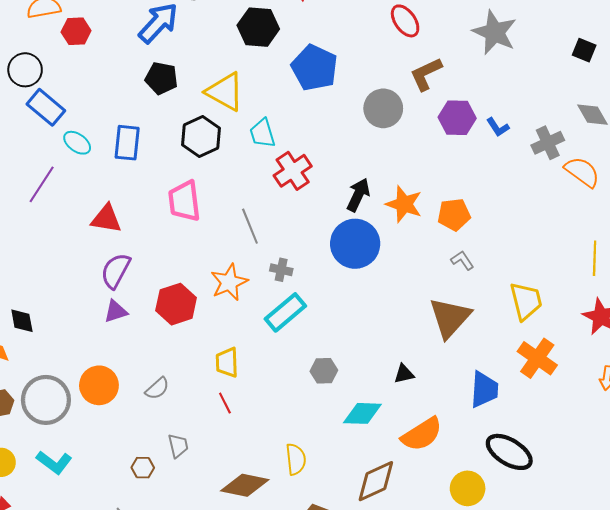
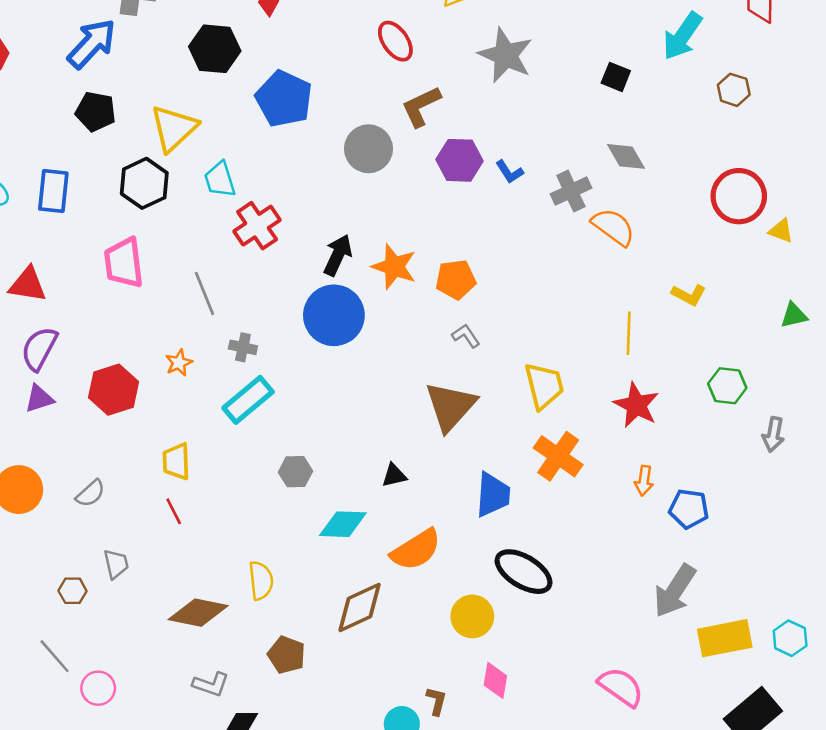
yellow triangle: (225, 92) -> (174, 128), turned 48
orange star: (229, 282) -> (179, 363), size x0.6

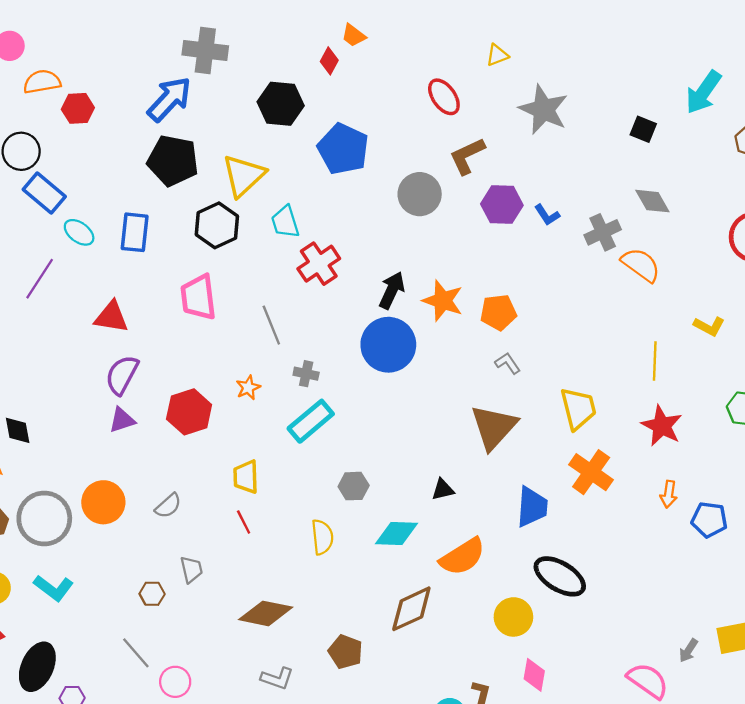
black pentagon: (96, 112) -> (173, 161), size x1.4
yellow semicircle: (261, 581) -> (322, 537), moved
gray arrow: (675, 591) -> (688, 651), moved, size x0.5

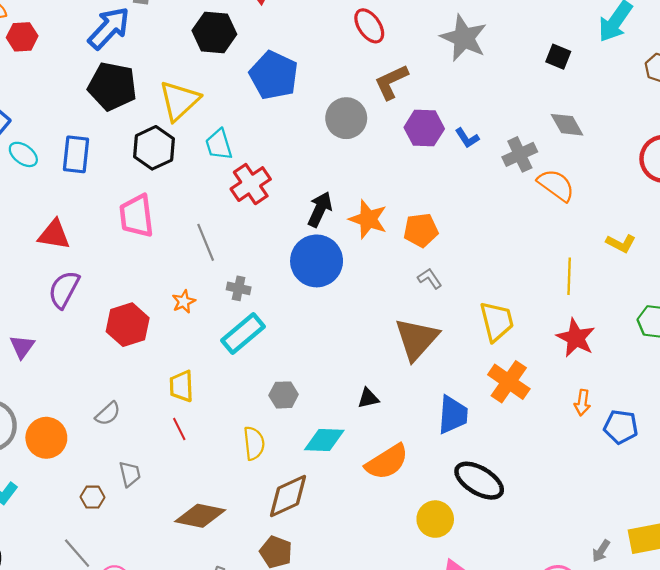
purple triangle: (122, 420) -> (22, 347), moved, turned -36
orange circle: (103, 502) -> (46, 438), moved
brown diamond: (411, 609) -> (288, 496), moved

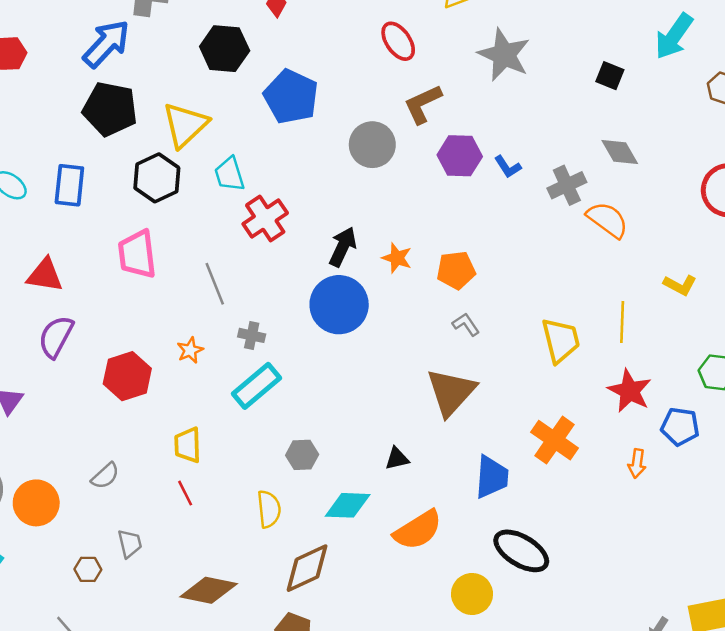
orange star: (368, 219) -> (397, 258), size x0.7
yellow trapezoid: (497, 321) -> (561, 340), moved
blue pentagon: (621, 427) -> (680, 427), moved

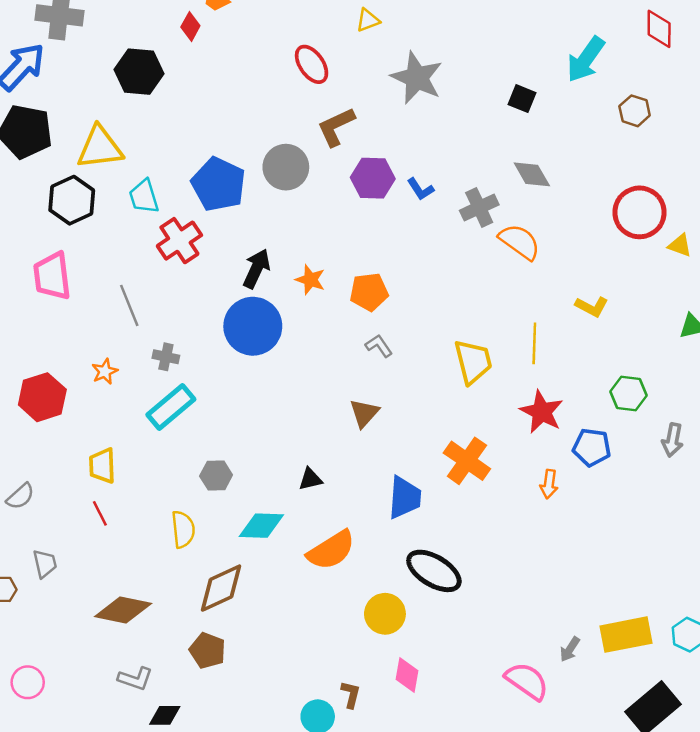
blue pentagon: (291, 97) -> (219, 184), moved
yellow triangle: (185, 125) -> (100, 148), turned 36
brown triangle: (451, 392) -> (364, 413), size x0.6

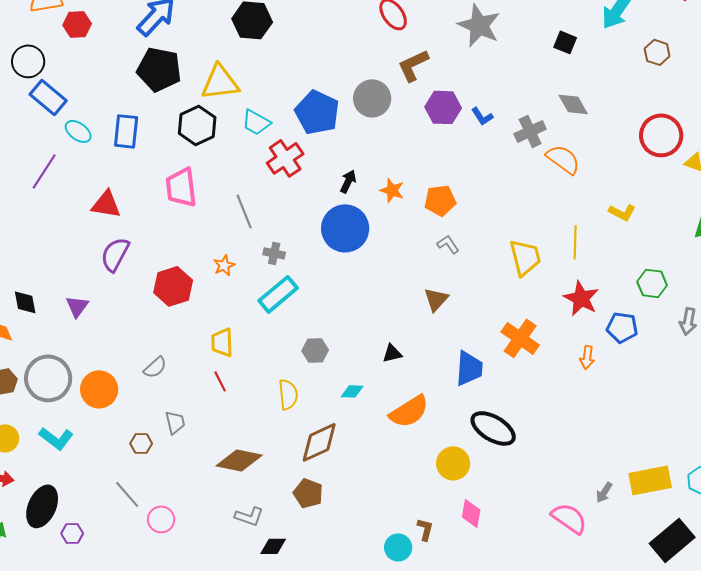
cyan trapezoid: (144, 196) -> (256, 122), turned -44
black arrow: (256, 269) -> (348, 181), size x0.7
cyan diamond: (261, 526) -> (352, 391), size x0.6

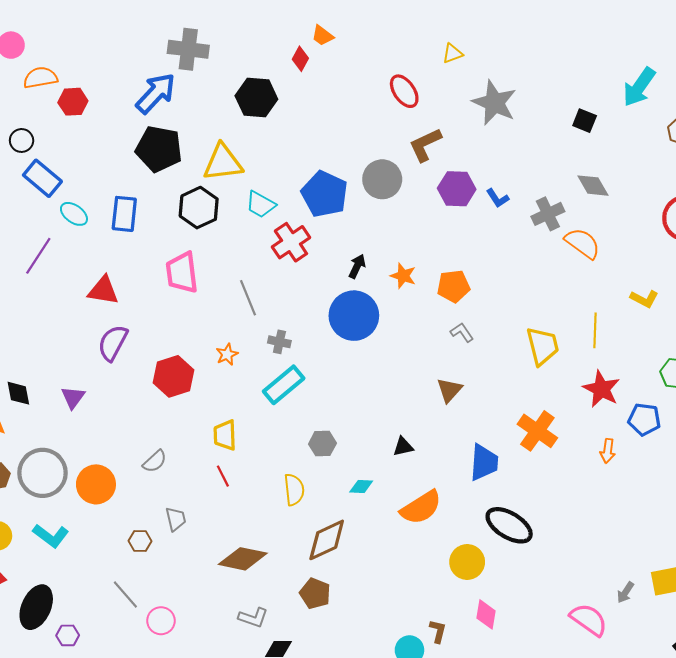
black circle: (28, 61) -> (22, 141), size x0.7

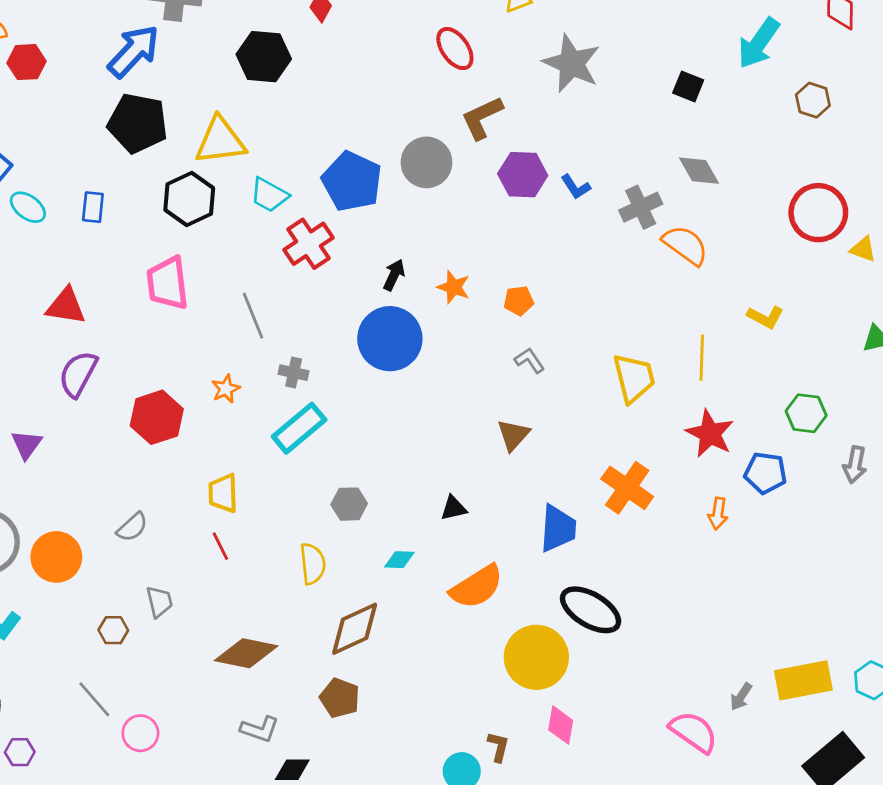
blue rectangle: (124, 214) -> (93, 207), size x0.7
orange pentagon: (454, 286) -> (519, 301), size x0.7
yellow circle: (467, 562) -> (536, 657), size x1.4

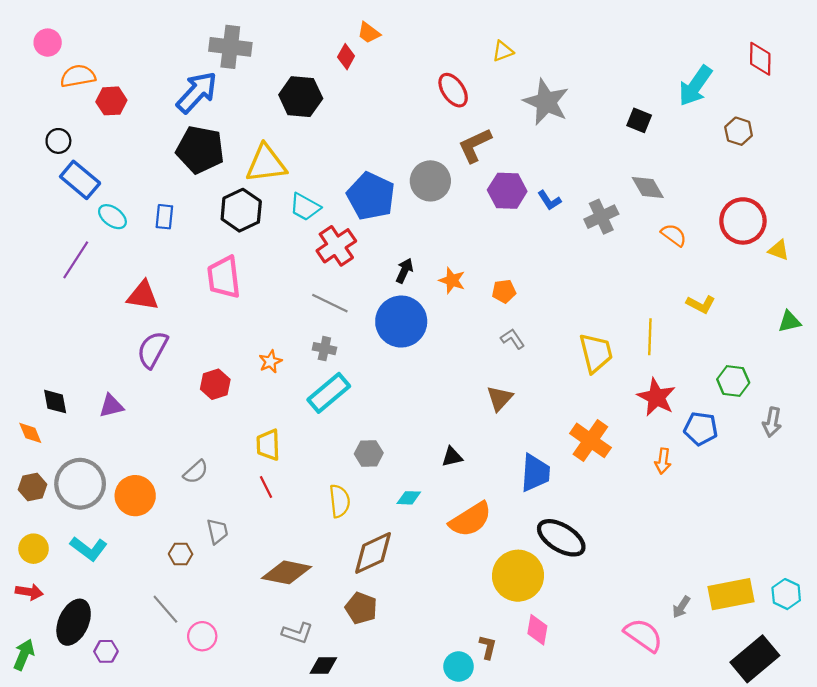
orange semicircle: (685, 245) -> (674, 235), moved, size x0.7
gray line: (253, 316) -> (330, 303), moved, turned -42
red hexagon: (157, 417) -> (215, 384), size x0.7
purple triangle: (27, 444) -> (111, 406), turned 40

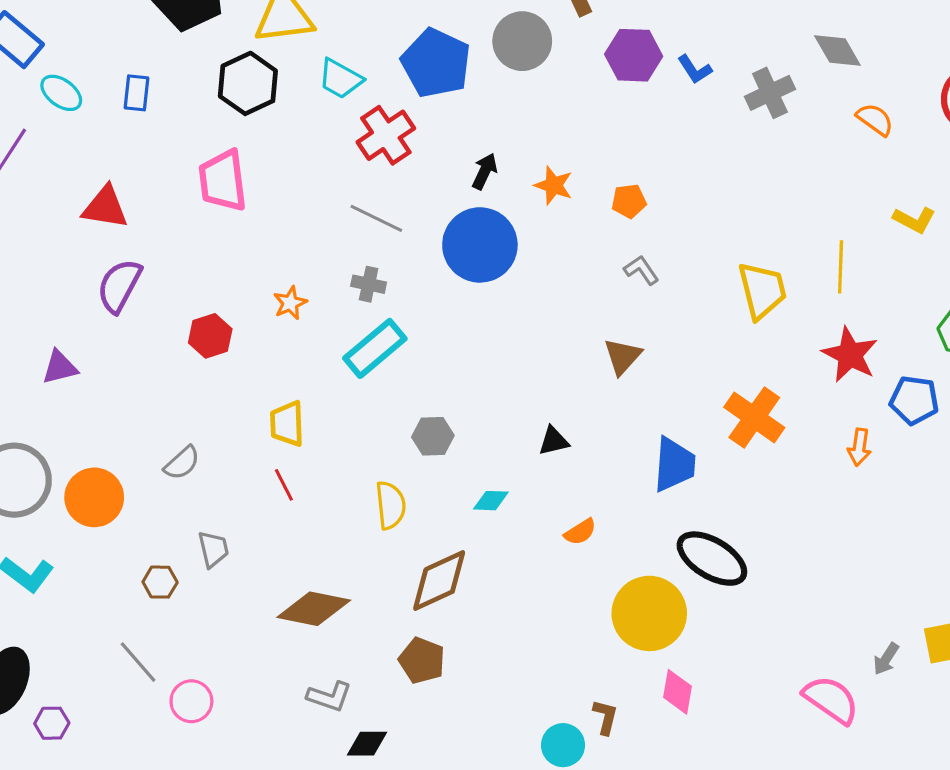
orange semicircle: (470, 519) -> (580, 532), size x0.5

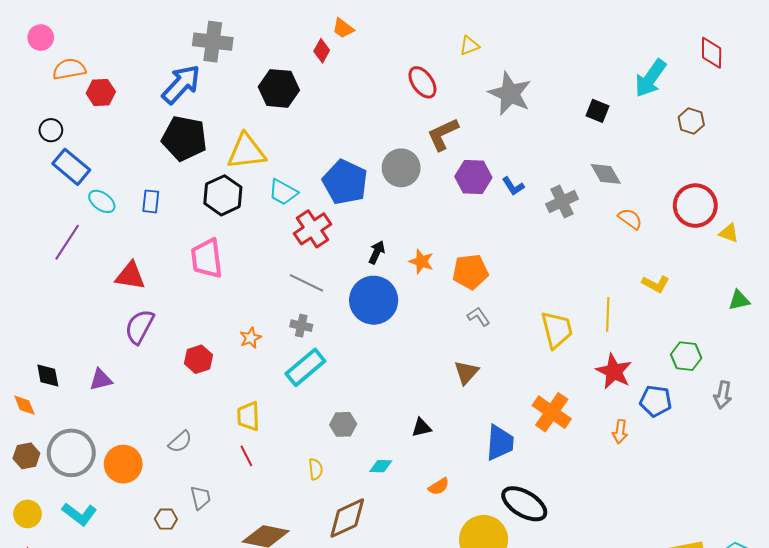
orange pentagon: (629, 201) -> (470, 272), size x1.6
yellow semicircle: (391, 505) -> (316, 469), size x0.7

